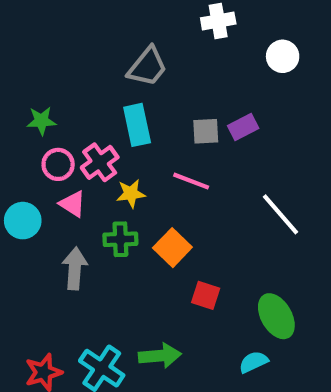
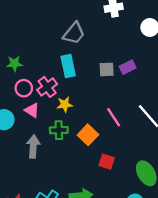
pink line: (191, 181) -> (114, 117), moved, turned 36

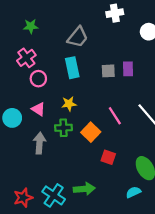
green star: (14, 64) -> (31, 26), moved
purple rectangle: (128, 67) -> (128, 69), turned -64
pink cross: (47, 87) -> (26, 58), moved
pink circle: (24, 88) -> (38, 79), moved

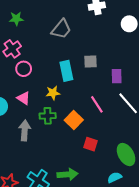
cyan rectangle: (72, 68) -> (66, 71), moved
purple rectangle: (128, 69) -> (117, 76), moved

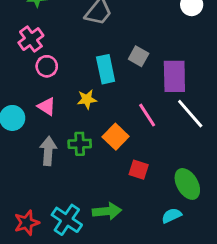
gray square: (90, 61) -> (139, 56), turned 32
purple rectangle: (117, 76) -> (174, 76), size x1.6
green cross: (48, 116) -> (80, 144), moved

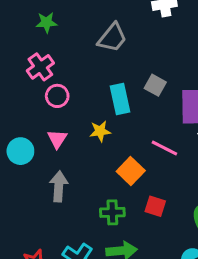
pink triangle: (47, 106) -> (57, 139), turned 30
pink line: (147, 115) -> (164, 148), turned -30
green cross: (80, 144) -> (112, 212), moved

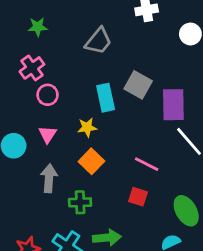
gray square: (155, 85) -> (138, 85), size x1.4
pink line: (164, 148) -> (147, 164), moved
orange square: (131, 171) -> (91, 161), moved
green cross: (112, 212) -> (80, 202), moved

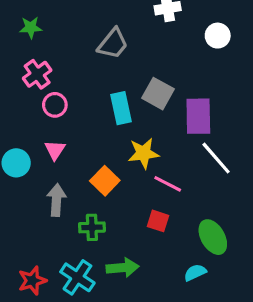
green star: (38, 27) -> (31, 28), moved
yellow star: (87, 127) -> (144, 153), moved, size x1.4

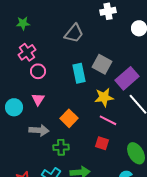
purple rectangle: (198, 116) -> (127, 78), turned 50
yellow star: (144, 153) -> (104, 97), moved
gray arrow: (56, 200) -> (39, 130), turned 90

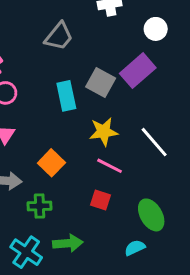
purple rectangle: (127, 78) -> (138, 71), moved

